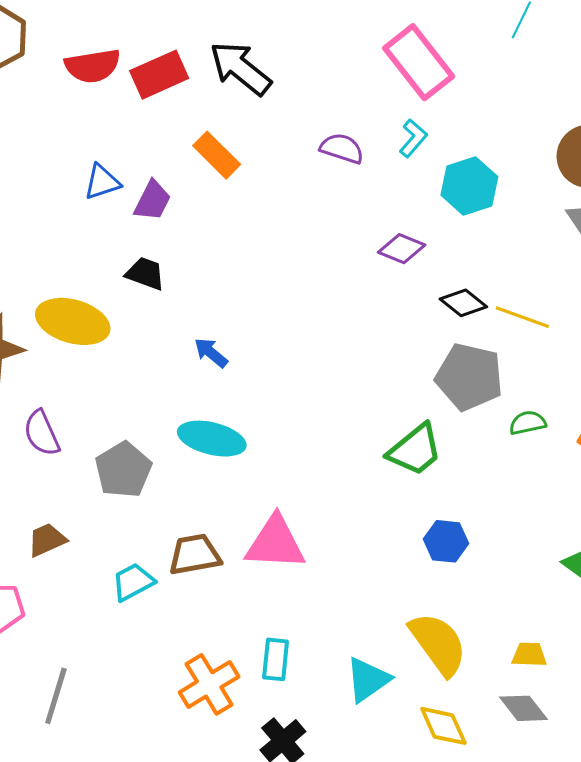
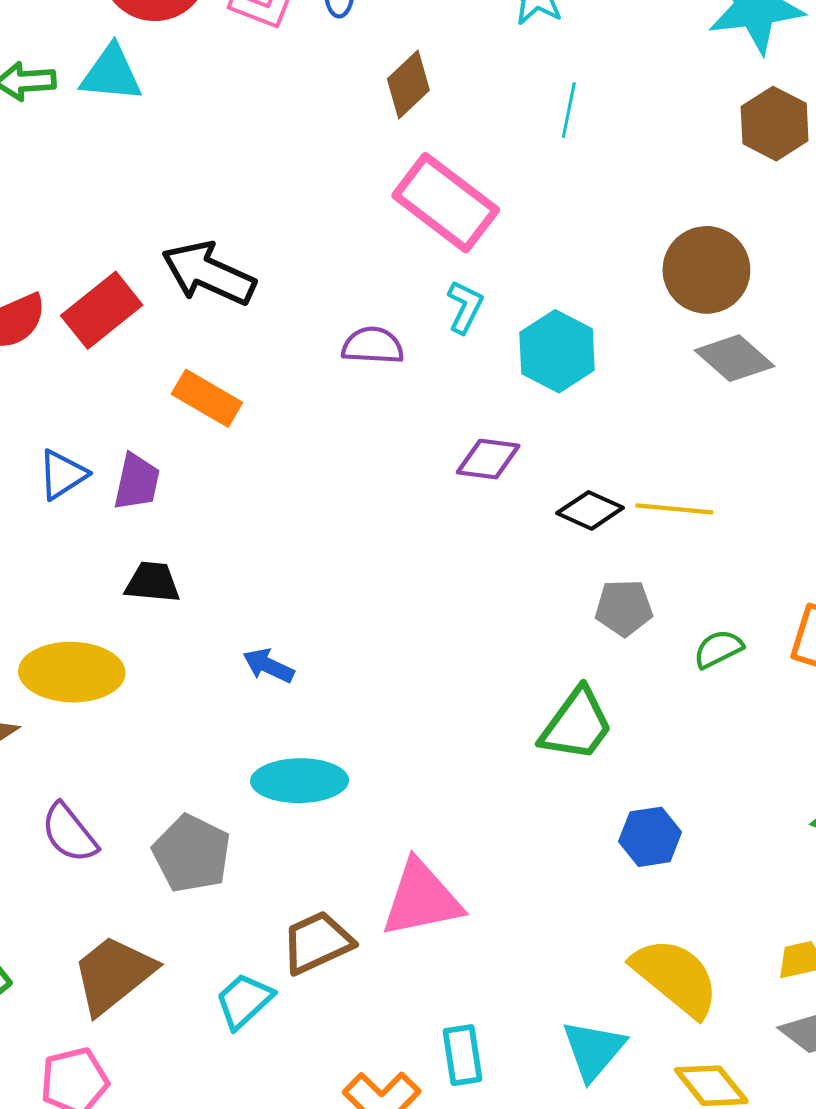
gray pentagon: (469, 377) -> (624, 608), size x0.6
brown trapezoid: (47, 540) -> (113, 974), size x1.6

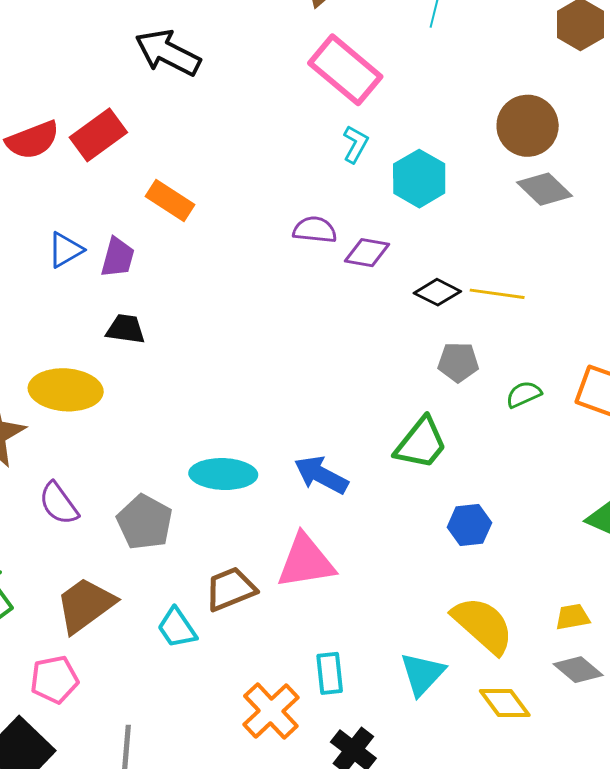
black arrow: (209, 273) -> (168, 53), moved
purple semicircle: (373, 346) -> (315, 230), moved
blue arrow: (268, 666) -> (321, 475), moved, size x1.5
cyan trapezoid: (244, 1001) -> (177, 628), turned -84

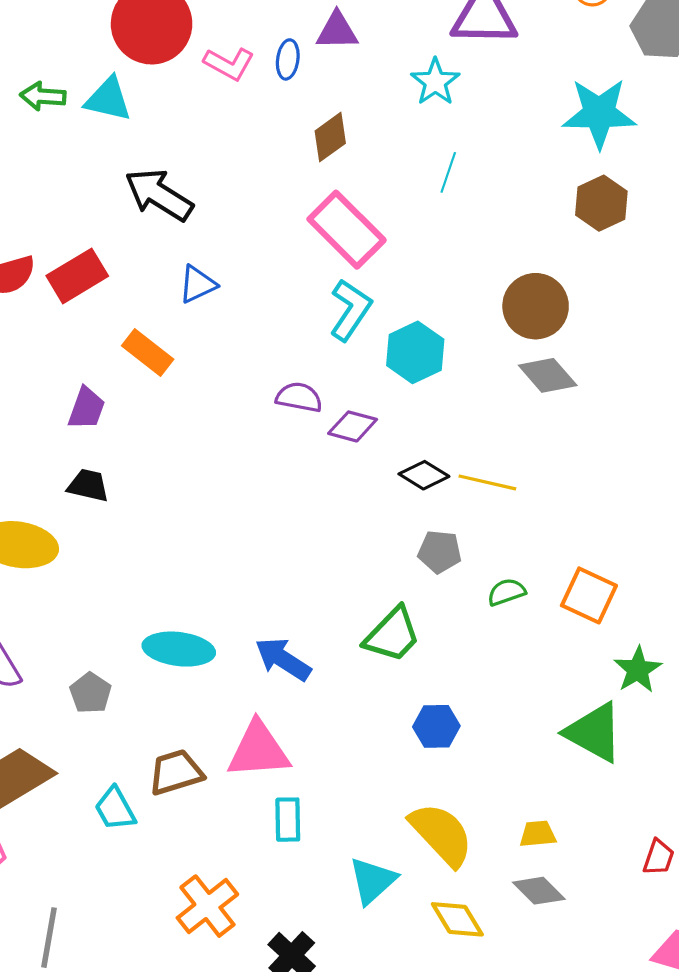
cyan L-shape: (355, 144) -> (350, 310), size x1.5
blue triangle: (65, 250) -> (197, 284), moved
gray pentagon: (145, 522) -> (90, 693), size x0.7
cyan rectangle: (330, 673) -> (288, 820), moved

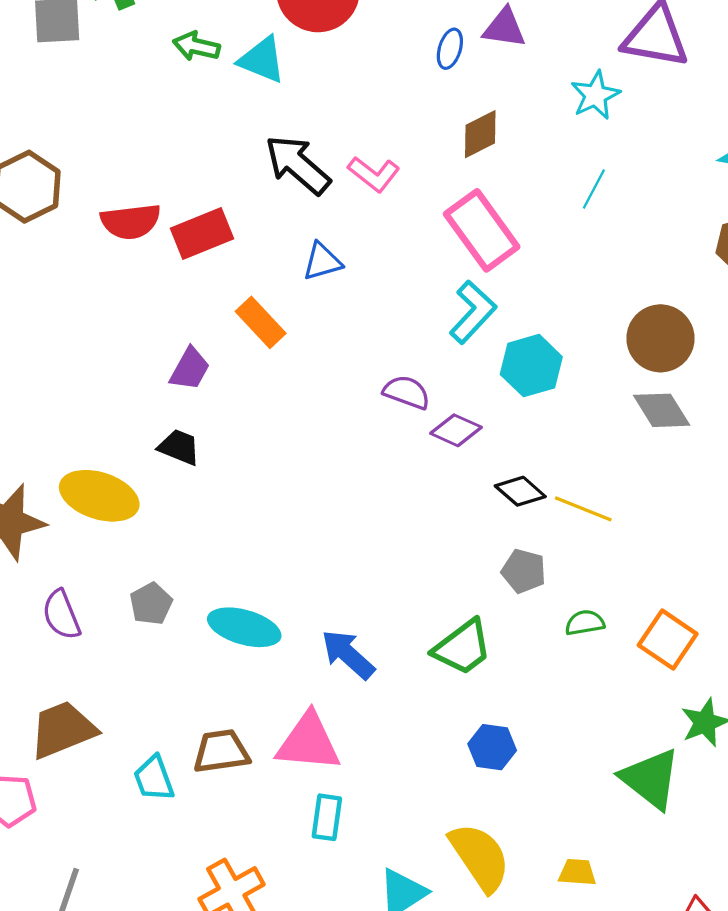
pink L-shape: (229, 64) -> (374, 174), moved
gray pentagon: (90, 693) -> (151, 604), moved

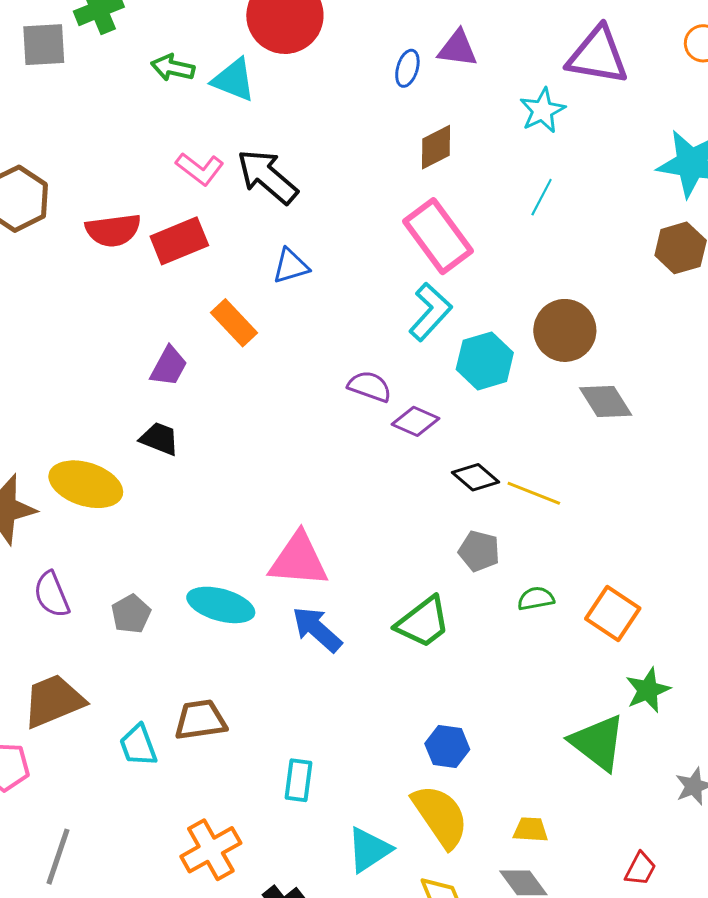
pink L-shape: (374, 174) -> (200, 169), moved
brown circle: (660, 338) -> (565, 330), moved
gray pentagon: (151, 604) -> (131, 614), moved
pink triangle: (308, 742) -> (298, 560), moved
blue hexagon: (492, 747) -> (447, 746), moved

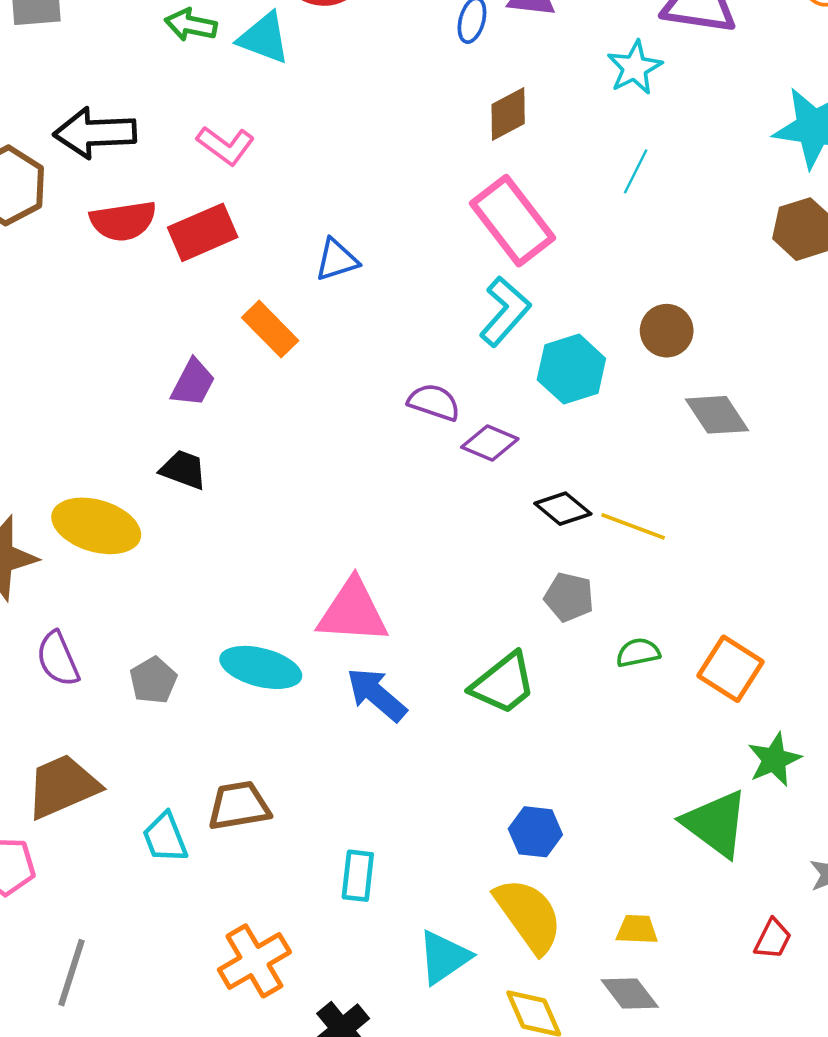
black arrow: (267, 177) -> (95, 133), moved, turned -42
brown circle: (565, 330) -> (667, 331), size x0.7
red trapezoid: (640, 869) -> (773, 939), moved

